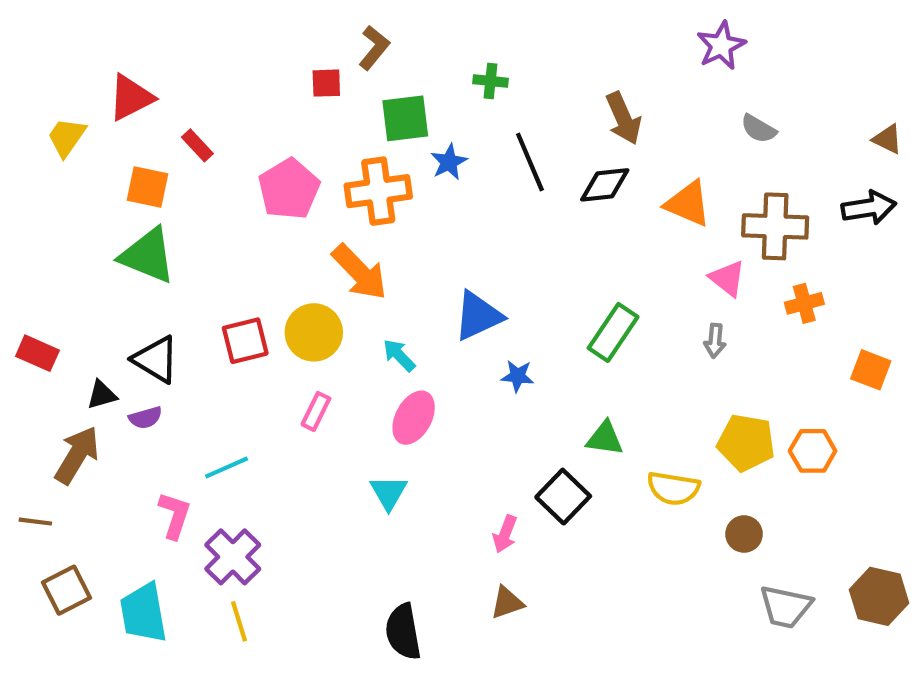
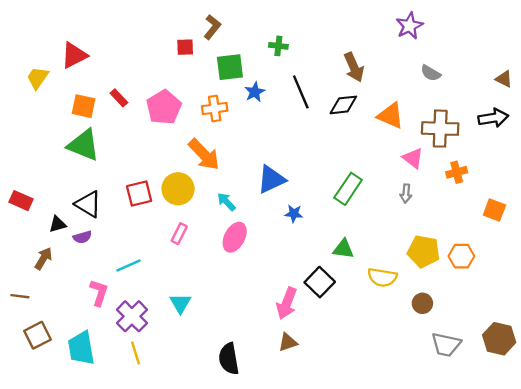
red rectangle: (197, 145) -> (119, 98), moved
orange cross: (378, 191) -> (215, 108), size x0.7
brown arrow: (77, 455) -> (43, 258), size x0.7
cyan triangle: (389, 492) -> (180, 303), moved
pink arrow: (505, 534) -> (287, 303), size x1.5

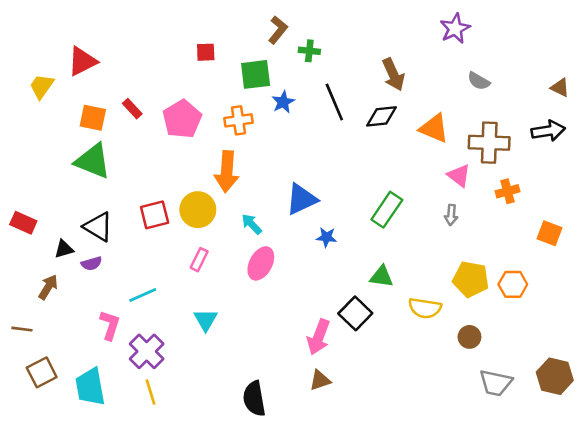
brown L-shape: (212, 27) -> (278, 30), moved
orange arrow: (204, 155) -> (227, 172), turned 48
cyan triangle: (180, 303) -> (206, 320), moved

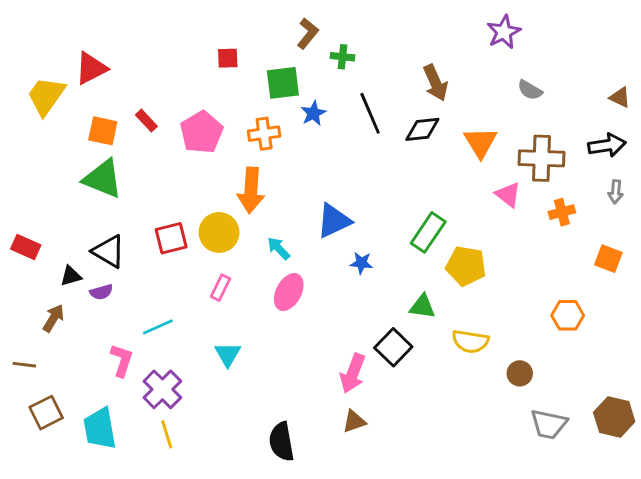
yellow trapezoid: (42, 86) -> (46, 96), size x1.4
orange triangle: (434, 128) -> (481, 142), turned 36
gray arrow: (451, 215) -> (616, 192), moved
yellow pentagon: (471, 279) -> (466, 266), moved

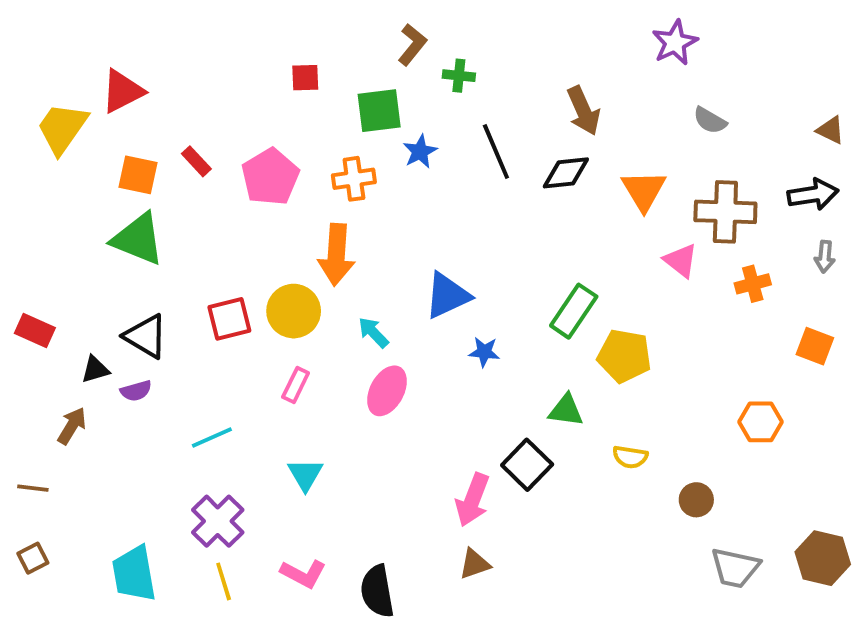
yellow semicircle: (470, 341) -> (630, 457), size x0.7
pink L-shape: (122, 360) -> (303, 574), moved, turned 100
brown square: (46, 413) -> (33, 558), moved, size x0.7

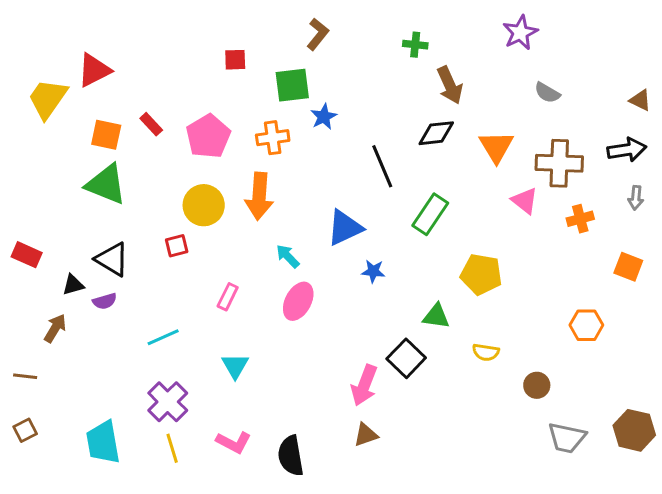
green cross: (459, 76) -> (415, 45), moved
black line: (496, 152) -> (382, 166), moved
yellow circle: (294, 311) -> (204, 205), moved
green rectangle: (574, 311) -> (430, 214), moved
red square: (229, 319) -> (177, 246), size x0.7

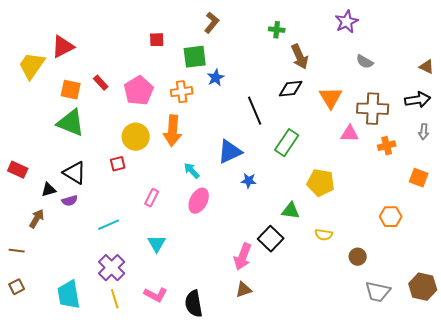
pink triangle: (525, 201) -> (350, 134), turned -36

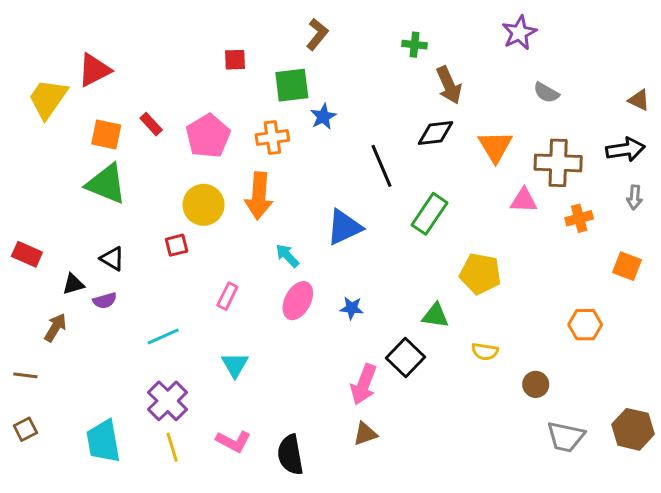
black triangle: (75, 173) -> (112, 259), size x0.7
blue star: (249, 181) -> (352, 308), moved

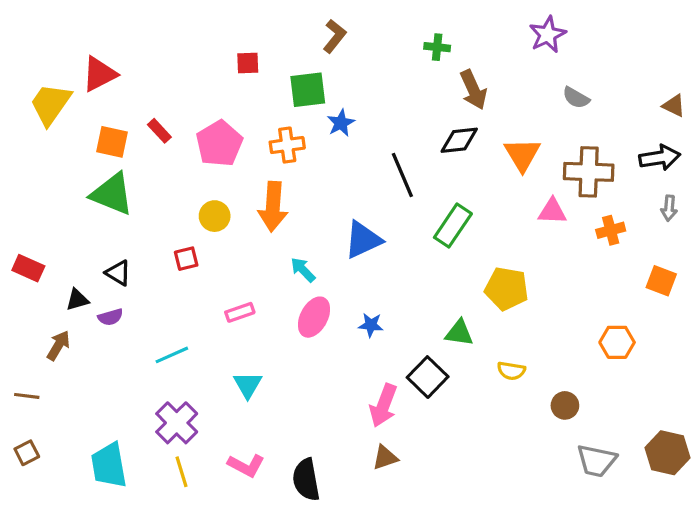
yellow circle: (204, 205) -> (215, 216), size x0.7
pink rectangle: (227, 296) -> (240, 312), turned 45

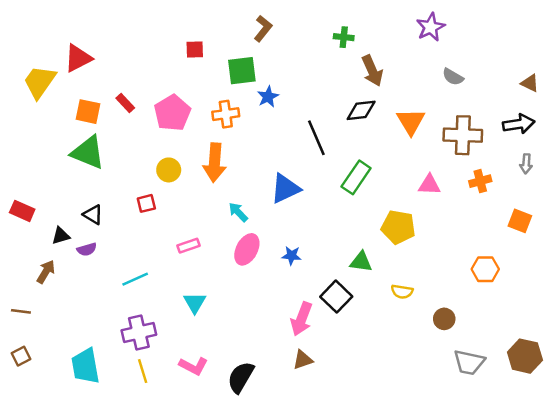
pink triangle: (552, 211) -> (429, 185), moved
purple cross: (177, 423) -> (139, 333), turned 32
black semicircle: (306, 480) -> (241, 377), turned 40

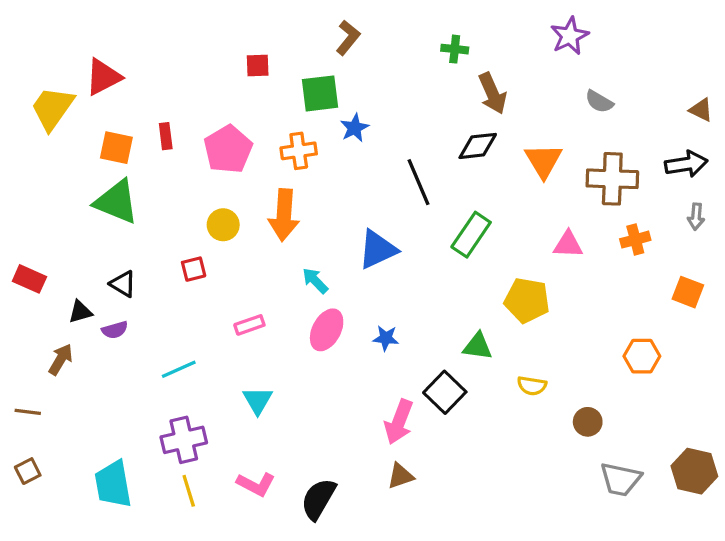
red rectangle: (125, 103) -> (166, 136), turned 36

